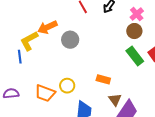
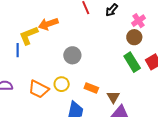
gray circle: (70, 40) -> (72, 55), moved
orange rectangle: (103, 79) -> (91, 88), moved
brown triangle: (115, 100) -> (113, 97), moved

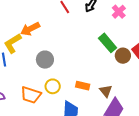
brown circle: (134, 37) -> (123, 56), moved
gray circle: (72, 55) -> (45, 60), moved
green rectangle: (132, 62) -> (108, 43), moved

